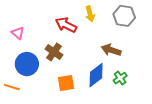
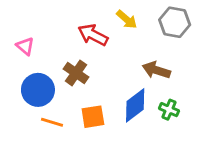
yellow arrow: (90, 14) -> (127, 19), turned -35
green cross: (120, 78) -> (169, 110), turned -32
orange line: (12, 87) -> (52, 122), moved

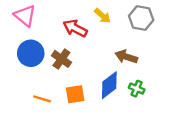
pink triangle: (25, 46) -> (25, 16), moved, size x1.5
blue circle: (38, 90) -> (31, 53), moved

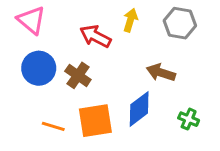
yellow arrow: (102, 16) -> (130, 20), turned -114
green cross: (137, 89) -> (189, 119), moved
orange square: (75, 94) -> (95, 121), size x1.4

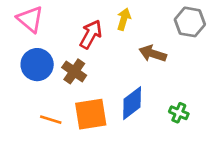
gray hexagon: (180, 23) -> (190, 22), moved
red arrow: (95, 36) -> (91, 34), turned 92
brown arrow: (161, 73) -> (153, 54), moved

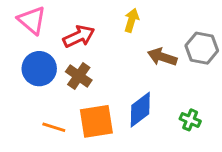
gray hexagon: (190, 22) -> (202, 48), moved
red arrow: (91, 34) -> (79, 36), moved, turned 36

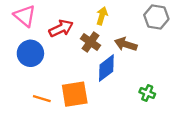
gray hexagon: (202, 48) -> (156, 17), moved
brown cross: (79, 76) -> (91, 42), moved
blue diamond: (140, 110) -> (106, 68), moved

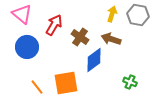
yellow arrow: (102, 16) -> (112, 14), moved
red arrow: (61, 28) -> (54, 25), turned -35
orange line: (42, 99) -> (37, 87), turned 35

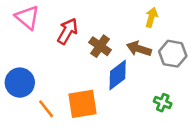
yellow arrow: (112, 14) -> (151, 17), moved
gray hexagon: (138, 15) -> (173, 54), moved
blue circle: (27, 47) -> (20, 83), moved

